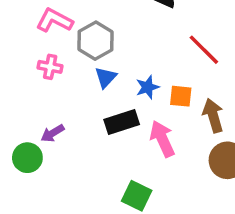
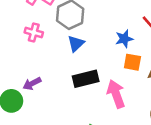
blue star: (147, 87) -> (124, 39), moved

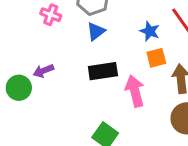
blue star: (124, 39) -> (150, 31), turned 30
orange square: (132, 62) -> (156, 58), turned -30

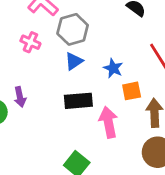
blue star: (150, 31) -> (113, 68), moved
purple arrow: (43, 71) -> (20, 97), turned -84

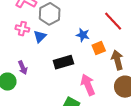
blue triangle: (74, 61) -> (40, 37), moved
pink arrow: (108, 122) -> (88, 85), moved

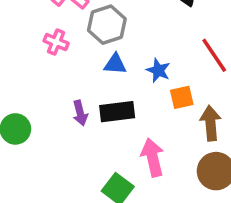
blue triangle: (40, 37) -> (115, 64), moved, turned 40
purple arrow: (23, 68) -> (80, 113), moved

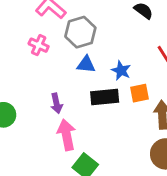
black rectangle: (117, 112) -> (105, 97), moved
pink arrow: (153, 157) -> (67, 135), moved

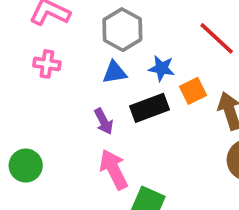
gray hexagon: (80, 32) -> (122, 30), moved
purple arrow: (56, 103) -> (104, 121), moved

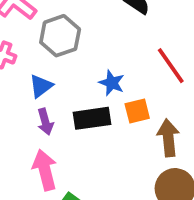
gray hexagon: (122, 30) -> (60, 36), moved
blue triangle: (115, 72) -> (41, 86), moved, turned -40

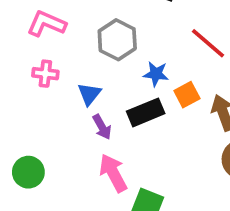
gray hexagon: (60, 36) -> (117, 40), moved

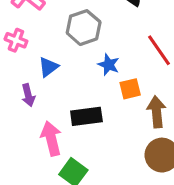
black rectangle: (146, 112) -> (86, 116), moved
purple arrow: (102, 127) -> (28, 95), moved

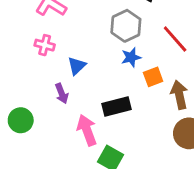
gray hexagon: (84, 28) -> (126, 26), moved
blue star: (109, 65) -> (131, 57), turned -30

